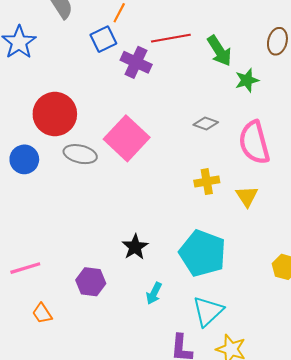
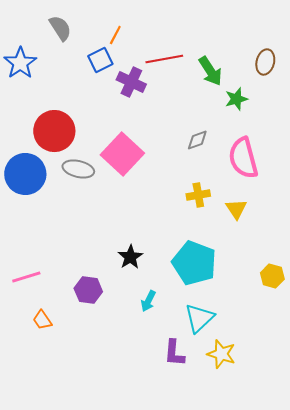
gray diamond: (206, 124) -> (197, 140), turned -40
blue circle: (24, 159) -> (25, 174), size x1.5

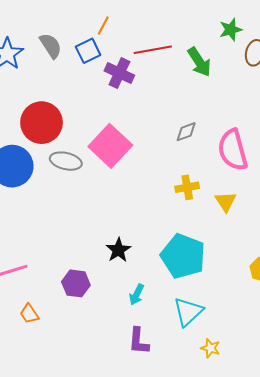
gray semicircle: (60, 28) -> (51, 46), moved
green star: (236, 99) -> (231, 30), moved
purple L-shape: (174, 353) -> (139, 341), moved
yellow star: (221, 354) -> (210, 348), size x0.7

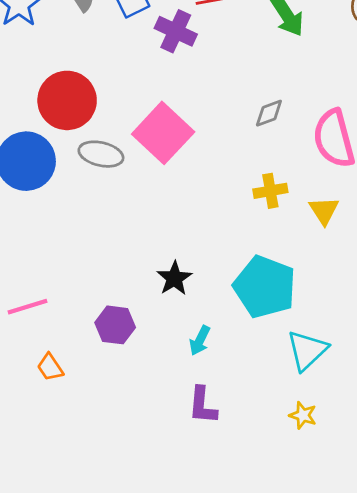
cyan triangle: (188, 312) -> (307, 350), moved

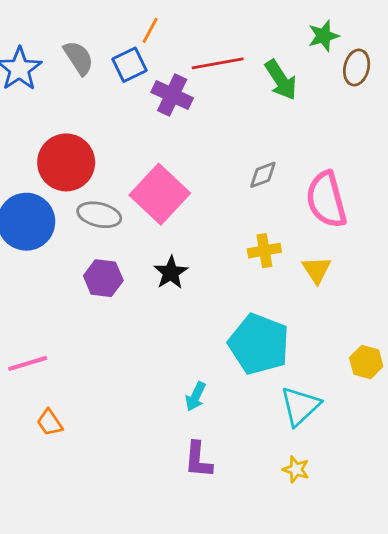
black star: (174, 278) -> (171, 273), moved
purple hexagon: (115, 325) -> (103, 278), moved

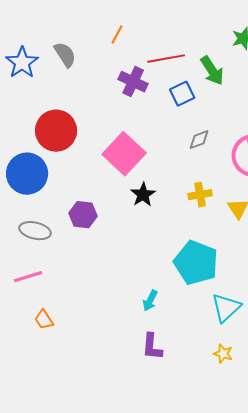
blue square: (129, 65) -> (182, 94), moved
gray ellipse: (99, 215) -> (35, 231), moved
black star: (171, 273) -> (143, 195), moved

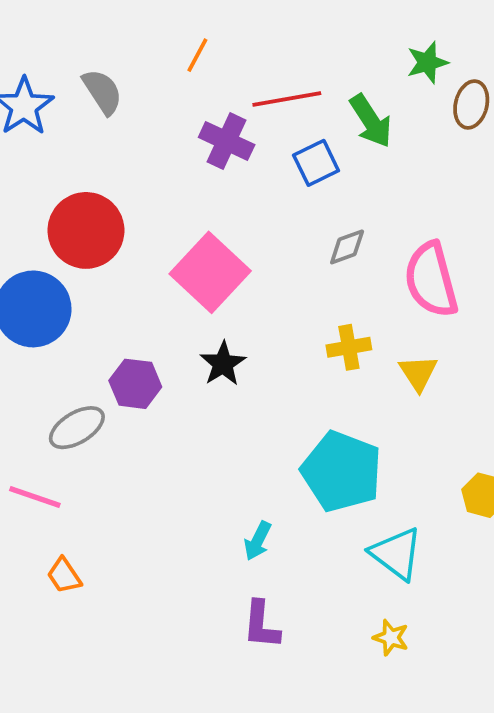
black star: (143, 195) -> (223, 364), moved
gray ellipse: (35, 231) -> (77, 428), moved, turned -44
pink line: (28, 277) -> (35, 497), turned 36
cyan triangle: (226, 308) -> (396, 554), turned -40

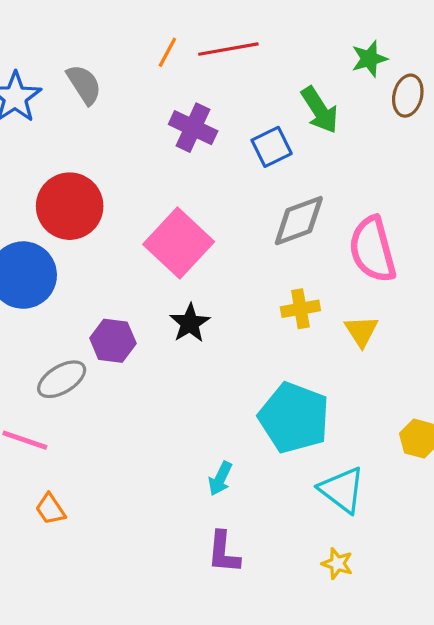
red line: (287, 99) -> (228, 49), moved
gray diamond: (347, 247) -> (299, 221), size x1.6

